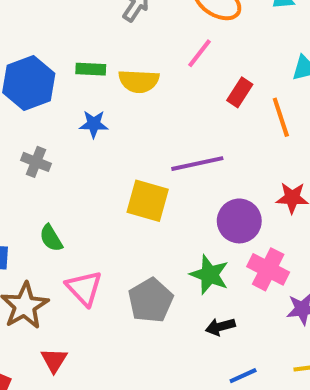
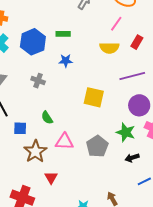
yellow semicircle: (139, 81) -> (109, 48), moved
purple line: (197, 164) -> (132, 76), moved
pink triangle: (84, 288) -> (64, 142), turned -42

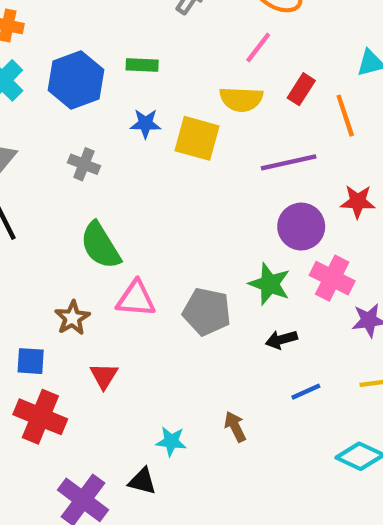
yellow square: (94, 97) -> (197, 138), moved
green semicircle: (47, 118) -> (100, 245), size x1.6
blue square: (20, 128) -> (31, 361), moved
gray pentagon: (97, 146) -> (207, 312), turned -30
brown star: (35, 151) -> (72, 318), size x0.7

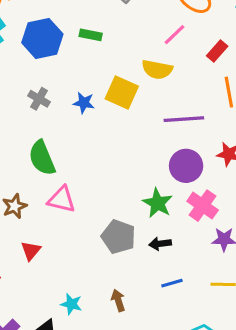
red rectangle: (301, 89) -> (217, 51), moved
blue star: (145, 124) -> (84, 103), moved
gray pentagon: (207, 312) -> (119, 237), moved

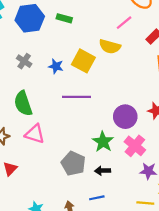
purple line: (184, 119) -> (76, 97), moved
blue line: (172, 283) -> (97, 198), moved

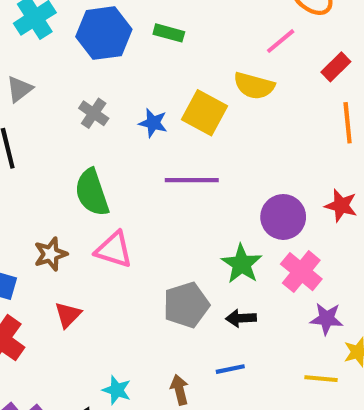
gray pentagon: (73, 164) -> (186, 305), turned 30

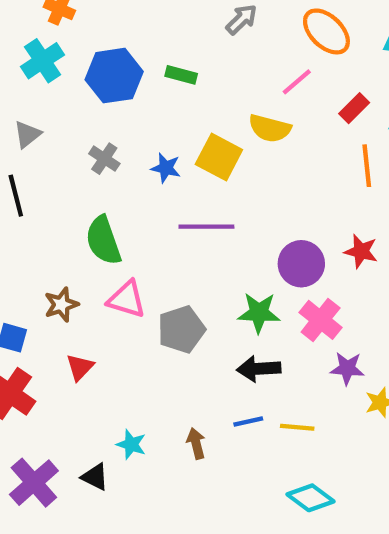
green star: (242, 264) -> (259, 313), turned -30
gray pentagon: (186, 305) -> (181, 329), moved
black arrow: (241, 318) -> (259, 369), size x1.4
yellow line: (321, 379) -> (297, 427), moved

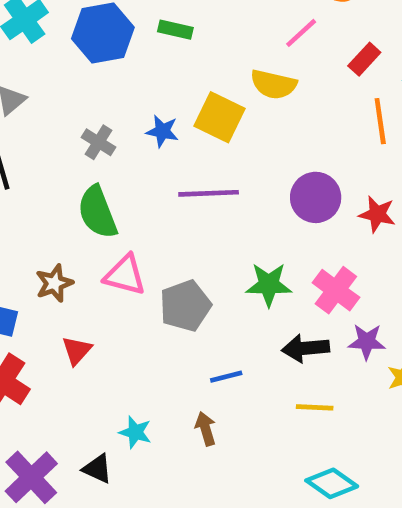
gray cross: (104, 159) -> (98, 142), moved
purple circle: (301, 264) -> (316, 197), moved
black arrow: (259, 369) -> (306, 348), moved
blue line: (248, 421) -> (226, 377), moved

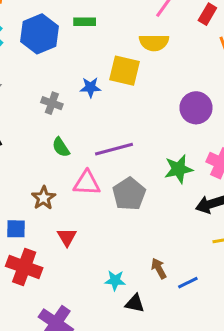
purple line: (209, 193) -> (114, 149), moved
green semicircle: (97, 212) -> (61, 147), size x0.6
blue line: (226, 377) -> (188, 283), moved
black triangle: (97, 469) -> (135, 303), moved

